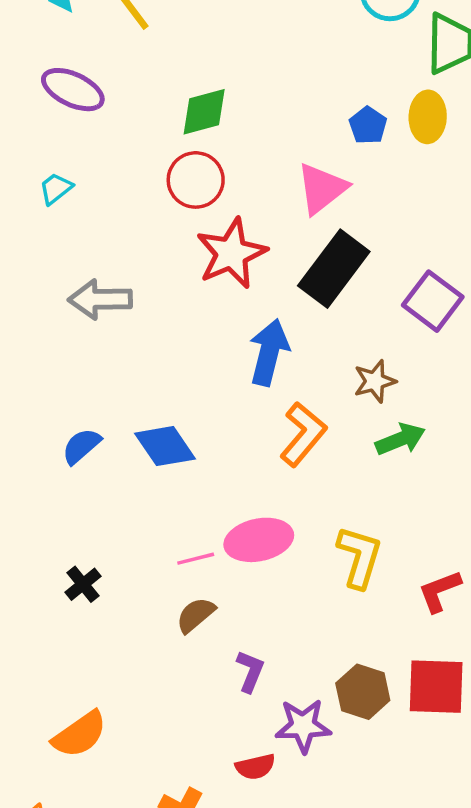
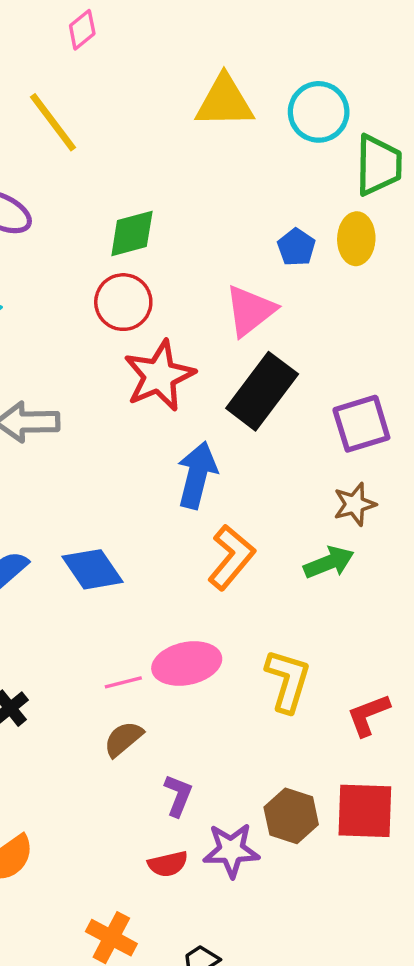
purple square: (433, 301) -> (361, 424), turned 36
brown star: (375, 381) -> (355, 504), moved
red semicircle: (255, 767) -> (168, 864), moved

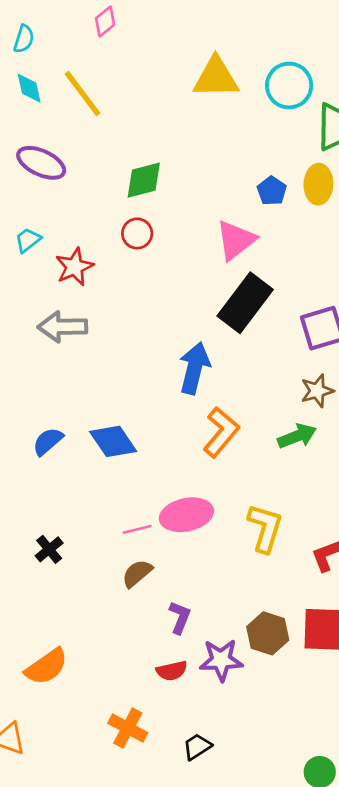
red circle: (123, 302) -> (137, 233), size x0.7
red star: (159, 376) -> (74, 267), moved, size x0.7

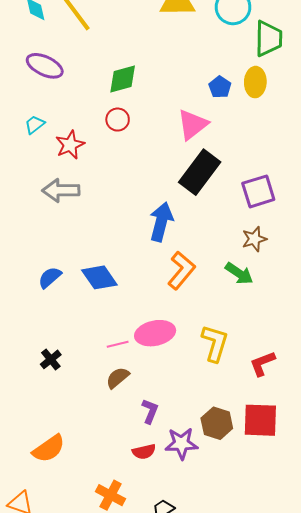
green arrow: (297, 436) -> (239, 273), turned 56

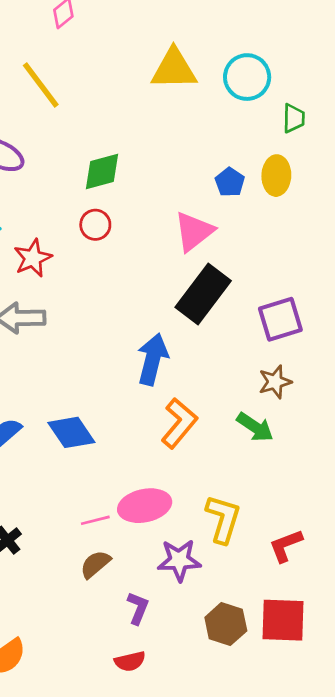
green trapezoid: (268, 39) -> (294, 118), size x0.6
purple star: (181, 444) -> (179, 560), moved

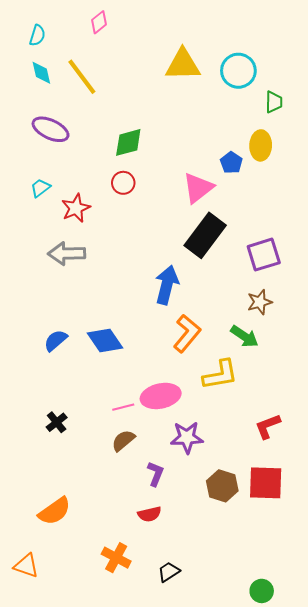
blue pentagon: (230, 182) -> (231, 163), moved
yellow L-shape: (223, 519) -> (220, 375), moved, turned 63

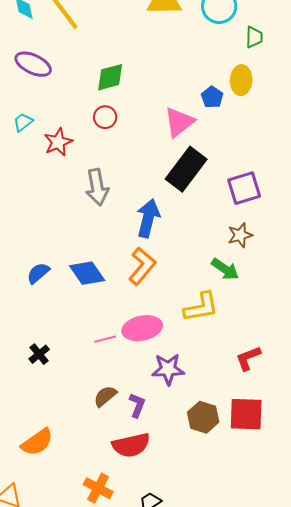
gray arrow: (67, 254) -> (97, 187), moved, turned -99
orange L-shape: (187, 333) -> (142, 266), moved
brown semicircle: (123, 440) -> (105, 396), moved
red semicircle: (150, 514) -> (131, 445), size x1.6

